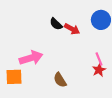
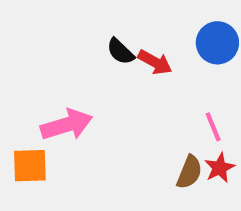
red star: (99, 70) -> (220, 168), moved
brown semicircle: (60, 80) -> (189, 172), moved, turned -126

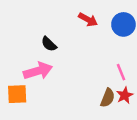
black semicircle: (120, 51) -> (49, 44), moved
red arrow: (155, 62) -> (88, 20), moved

